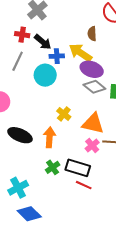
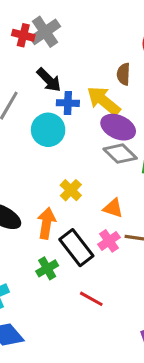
red cross: (22, 35) -> (23, 35), moved
orange triangle: (93, 123) -> (113, 208), size x0.6
black rectangle: (78, 168) -> (76, 248), moved, turned 30

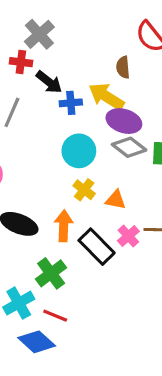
red cross: (23, 35) -> (21, 62), moved
cyan circle: (48, 130) -> (79, 151), moved
orange triangle: (113, 208) -> (116, 200), moved
green cross: (47, 268) -> (51, 273), moved, size x1.4
red line: (91, 299) -> (55, 316), moved

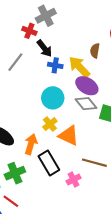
orange triangle: (116, 200) -> (69, 136), size x1.5
pink cross: (128, 236) -> (73, 179), moved

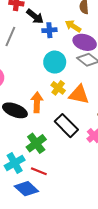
yellow arrow: (79, 67) -> (73, 26), size x0.7
orange arrow: (31, 144) -> (37, 102), moved

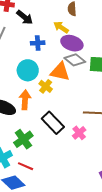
blue cross: (49, 30) -> (38, 43), moved
cyan circle: (55, 62) -> (28, 70), moved
orange triangle: (79, 95) -> (60, 72), moved

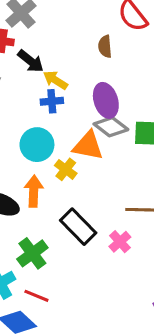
yellow arrow: (61, 27) -> (55, 80), moved
purple ellipse: (72, 43) -> (106, 100), turned 55

